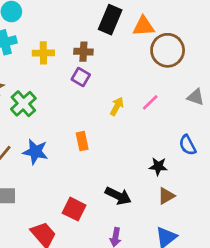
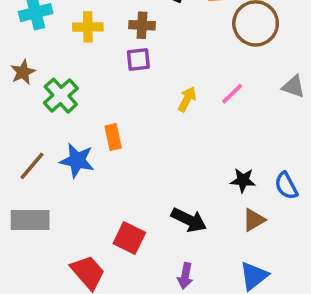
purple square: (81, 77) -> (138, 59), turned -36
orange rectangle: (82, 141) -> (113, 137), moved
blue semicircle: (188, 145) -> (286, 186), moved

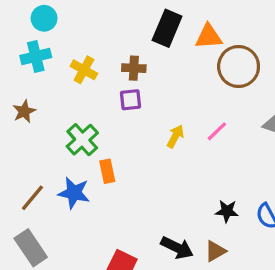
yellow cross: (88, 27) -> (84, 70), turned 30
green cross: (61, 96) -> (82, 140), moved
gray rectangle: (30, 220) -> (31, 248), turned 56
brown triangle: (254, 220) -> (215, 251), moved

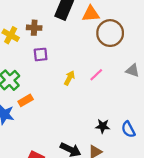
brown cross: (134, 68) -> (34, 28), moved
orange rectangle: (107, 171) -> (26, 100), turned 72

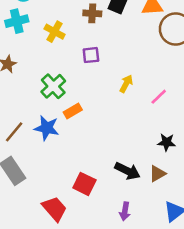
brown cross: (34, 28) -> (92, 13), moved
pink line: (96, 75) -> (159, 97), moved

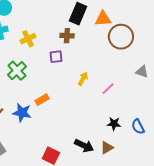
brown cross: (92, 13) -> (67, 36), moved
yellow cross: (55, 32) -> (28, 39), turned 35
green cross: (53, 86) -> (17, 71), moved

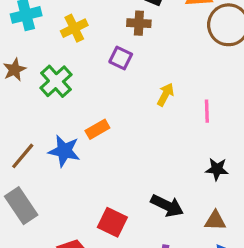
purple square: (56, 57) -> (121, 58), turned 32
pink line: (108, 89) -> (207, 111), turned -48
brown triangle: (107, 148) -> (215, 221), moved, turned 32

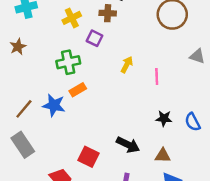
yellow cross: (74, 28) -> (72, 18), moved
green cross: (56, 81) -> (68, 62), moved, turned 30

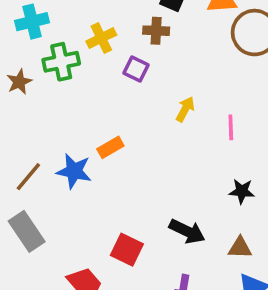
green cross: (68, 62) -> (61, 62), moved

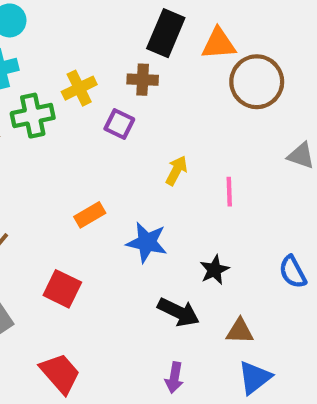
blue star: (74, 171) -> (147, 242), moved
black star: (242, 191) -> (214, 270), moved, turned -30
red square: (127, 250) -> (62, 289), moved

